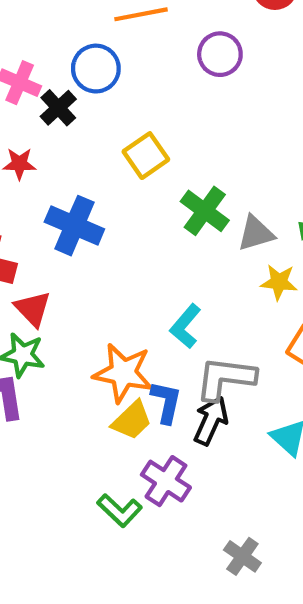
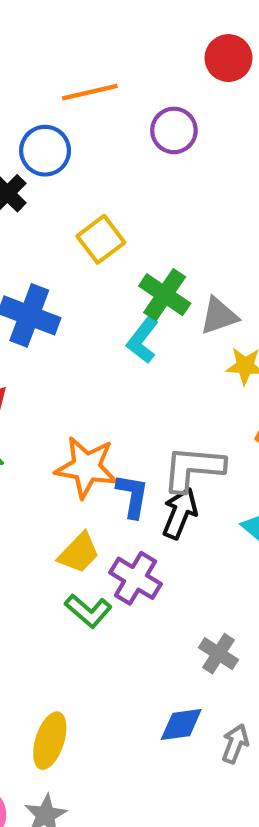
cyan L-shape: (185, 326) -> (143, 340), moved
yellow trapezoid: (132, 420) -> (79, 553), moved

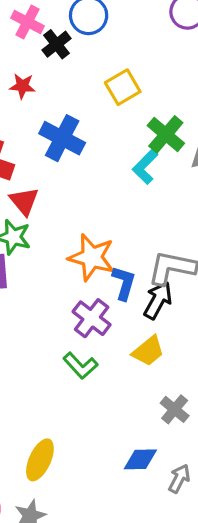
yellow trapezoid: (79, 553) -> (148, 351), moved
purple cross: (135, 578) -> (92, 318), moved

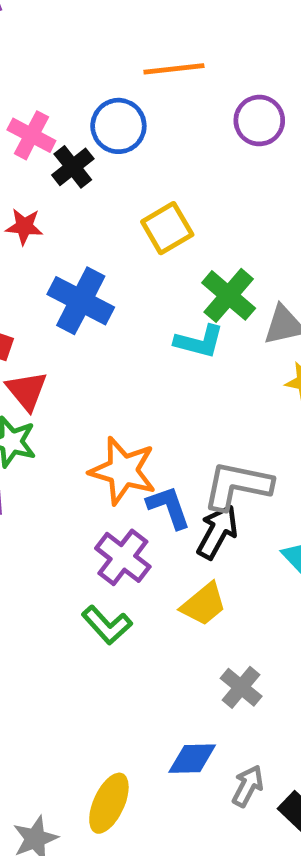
cyan L-shape: (145, 167) -> (199, 342), turned -120
blue L-shape: (124, 283) -> (169, 507), turned -36
yellow ellipse: (40, 460) -> (109, 803), moved

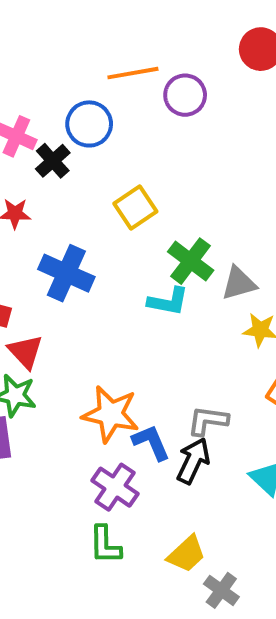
purple circle: (259, 121) -> (185, 95), moved
gray L-shape: (237, 486) -> (208, 421), size x0.7
yellow trapezoid: (204, 604) -> (186, 554), moved
green L-shape: (107, 625) -> (105, 545), turned 45

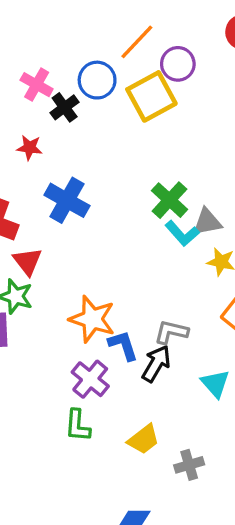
orange line: (133, 73) -> (137, 42), turned -42
yellow square: (135, 208) -> (151, 96), moved, size x1.4
cyan L-shape: (168, 301) -> (182, 233), moved, turned 32
gray cross: (221, 590) -> (189, 465), moved, turned 32

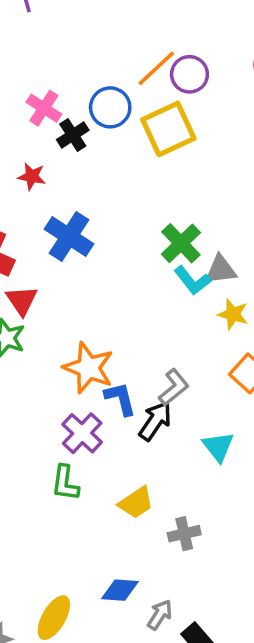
purple circle: (178, 64) -> (189, 74), moved
gray L-shape: (171, 332) -> (174, 387), turned 124

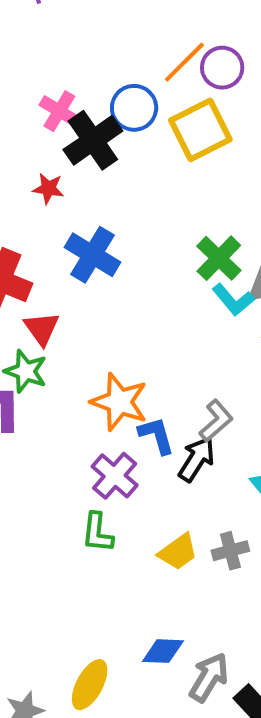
black cross: (73, 135) -> (93, 140), size x1.6
gray cross: (184, 534) -> (230, 551), moved
gray arrow: (160, 615) -> (209, 677), size x1.4

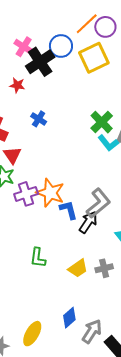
blue cross: (93, 255) -> (39, 119), size x0.6
gray L-shape: (216, 421) -> (98, 203), size x1.4
purple cross: (115, 476) -> (26, 194), moved, turned 30
blue diamond: (163, 651) -> (69, 318), turned -45

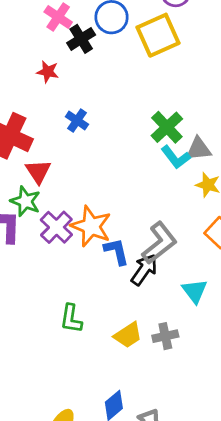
black cross: (40, 62) -> (81, 39), size x0.7
purple cross: (26, 194) -> (56, 227), turned -30

